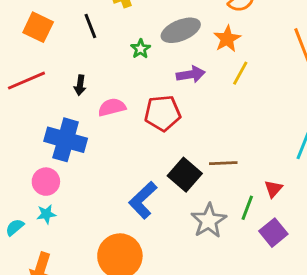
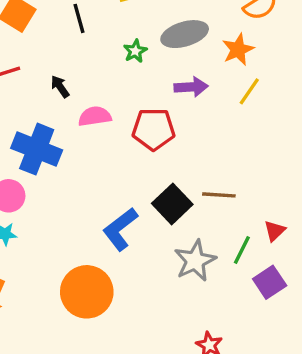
black arrow: (80, 85) -> (60, 87), turned 132

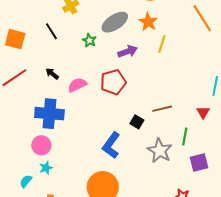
black square: (172, 204) -> (137, 122), size x0.6
red triangle: (275, 231) -> (203, 112), moved
purple square: (270, 282) -> (199, 163), moved, turned 36

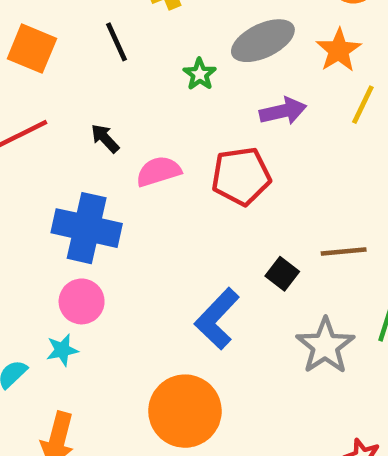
pink circle: (41, 145) -> (82, 301), moved

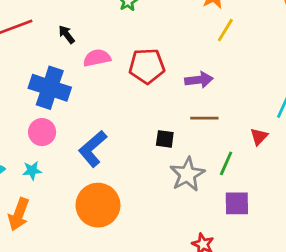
purple arrow: (283, 111) -> (199, 80), moved
black square: (282, 274) -> (165, 139), moved, turned -36
blue L-shape: (217, 319) -> (93, 149), moved
cyan star: (62, 350) -> (32, 171), moved

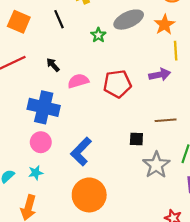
yellow line: (225, 30) -> (176, 51), turned -30
purple arrow: (199, 80) -> (160, 75), moved

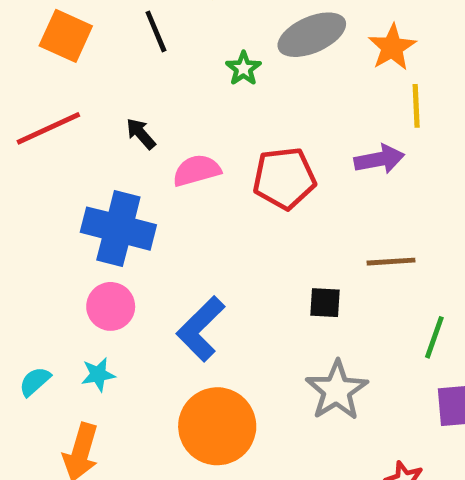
gray star: (156, 165) -> (337, 390), moved

